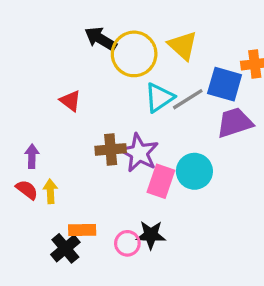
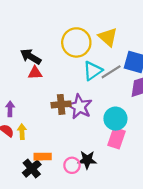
black arrow: (101, 39) -> (31, 57), moved
red triangle: (70, 101) -> (35, 73), turned -40
pink rectangle: (161, 181) -> (117, 138), moved

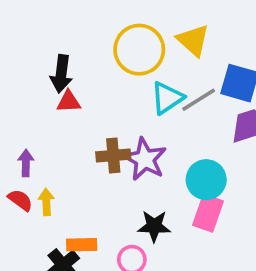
black arrow: (31, 57) -> (61, 74), turned -114
black star: (87, 160) -> (154, 226), moved

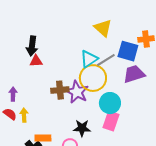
yellow circle: (139, 50) -> (93, 78), moved

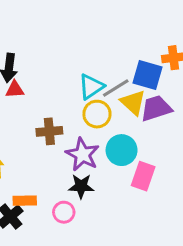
yellow triangle: (103, 28) -> (133, 102), moved
yellow circle: (93, 78) -> (97, 114), size x0.7
purple star: (77, 92) -> (83, 154), moved
pink rectangle: (111, 121) -> (143, 176), moved

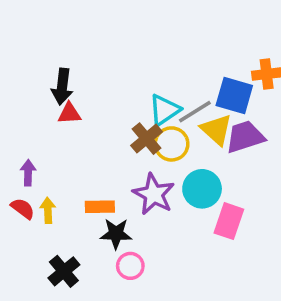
brown cross: (49, 131) -> (146, 139), moved, turned -35
black star: (81, 186) -> (116, 234), moved
orange rectangle: (25, 201) -> (100, 207), moved

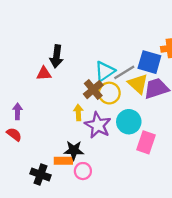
black arrow: (62, 87) -> (57, 56), moved
orange rectangle: (100, 207) -> (63, 161), moved
yellow arrow: (48, 210) -> (78, 113), moved
black cross: (64, 271) -> (40, 174), turned -30

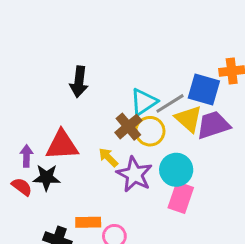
red triangle: (44, 74) -> (62, 145), moved, size x1.6
yellow arrow: (78, 113) -> (108, 157), turned -42
pink rectangle: (146, 142) -> (181, 198), moved
black star: (74, 150) -> (47, 177), moved

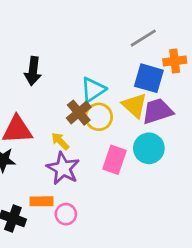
gray line: (170, 103) -> (143, 38), moved
cyan circle: (176, 170) -> (149, 148), moved
purple star: (134, 174) -> (63, 168), moved
pink rectangle: (181, 198) -> (115, 160), moved

